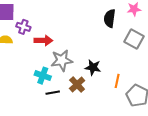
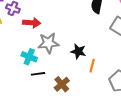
orange line: (117, 81) -> (92, 66), moved
brown cross: (77, 85) -> (62, 84), moved

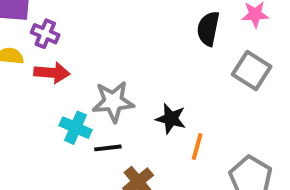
red arrow: (32, 23) -> (52, 73), moved
black line: (38, 74) -> (108, 148), moved

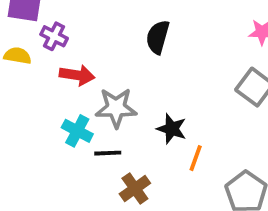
black semicircle: (208, 29) -> (158, 37), moved
red arrow: (52, 73) -> (77, 75), moved

